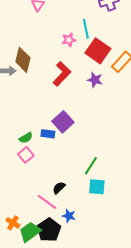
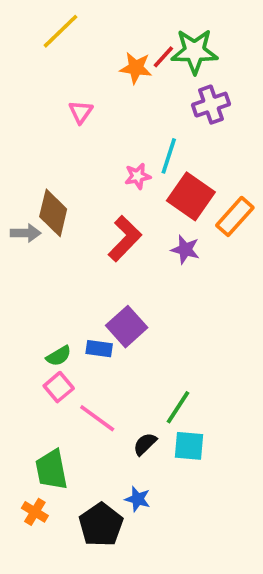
cyan line: (86, 29) -> (169, 156), turned 30
black semicircle: (59, 188) -> (145, 444), moved
pink line: (47, 202) -> (97, 418), moved
green trapezoid: (30, 232) -> (51, 470), moved, turned -65

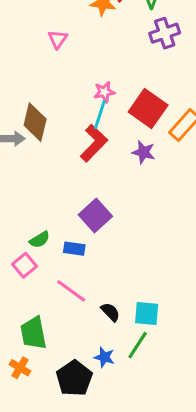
cyan line: (169, 156) -> (100, 115), moved
blue rectangle: (99, 349) -> (74, 249), moved
pink square: (59, 387) -> (24, 265), moved
green line: (178, 407) -> (138, 345), moved
black semicircle: (145, 444) -> (110, 312), turned 90

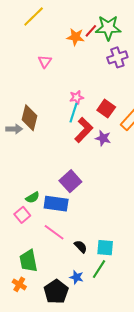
red square: (148, 109) -> (106, 109), size x0.7
red L-shape: (94, 143) -> (84, 130), moved
blue rectangle: (74, 249) -> (56, 204), size x1.6

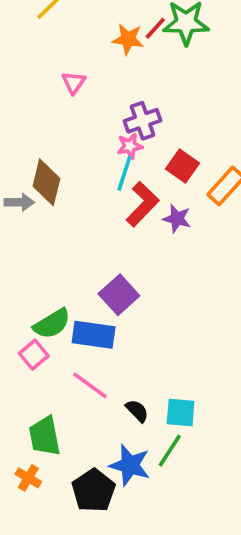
purple cross: (117, 57) -> (143, 121), moved
green semicircle: (33, 198) -> (52, 324), size x1.5
blue star: (77, 277) -> (130, 465), size x1.6

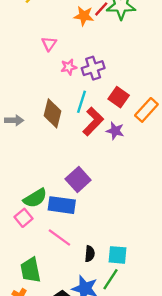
pink star: (130, 146) -> (69, 67), moved
brown diamond: (46, 182) -> (53, 113), moved
black semicircle: (137, 411) -> (90, 254), turned 49

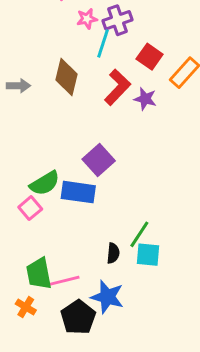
cyan line: (82, 102) -> (103, 44), moved
pink line: (59, 238) -> (64, 281), moved, turned -50
green line: (111, 279) -> (139, 234), moved

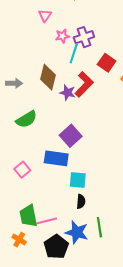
purple star: (145, 99) -> (68, 93), moved
green semicircle: (45, 183) -> (26, 119), moved
green line: (139, 234) -> (99, 227), moved, turned -42
cyan square: (148, 255) -> (78, 180), moved

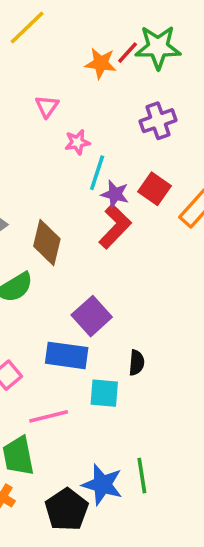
purple cross: (84, 37) -> (158, 121), moved
brown diamond: (48, 77) -> (47, 243), moved
purple star: (68, 93) -> (115, 194), moved
black semicircle: (81, 202) -> (136, 363), moved
pink line: (46, 221) -> (49, 416), moved

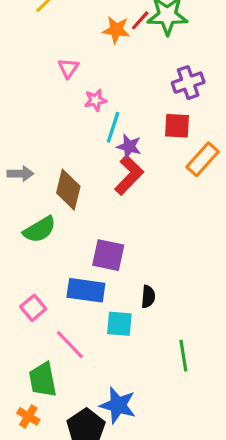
purple cross: (158, 121) -> (188, 83), moved
red square: (154, 189) -> (177, 126), moved, turned -32
purple square: (92, 316) -> (108, 255), turned -36
pink line: (49, 416) -> (70, 345), turned 60
green line: (142, 476) -> (183, 356), moved

